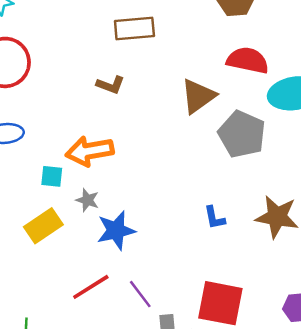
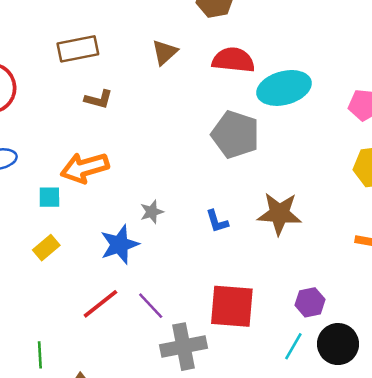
brown rectangle: (134, 28) -> (78, 49), moved
brown triangle: (198, 96) -> (165, 52), moved, size x0.7
gray star: (87, 200) -> (152, 212), moved, turned -30
yellow rectangle: (43, 226) -> (46, 248), size x0.7

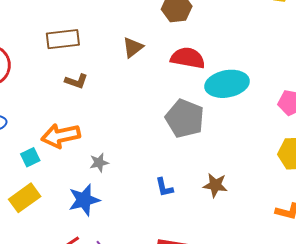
cyan square: (49, 197) -> (30, 157), turned -30
gray star: (152, 212) -> (99, 163), moved
brown star: (279, 214) -> (215, 185), size x0.7
yellow rectangle: (46, 248) -> (25, 198), size x1.4

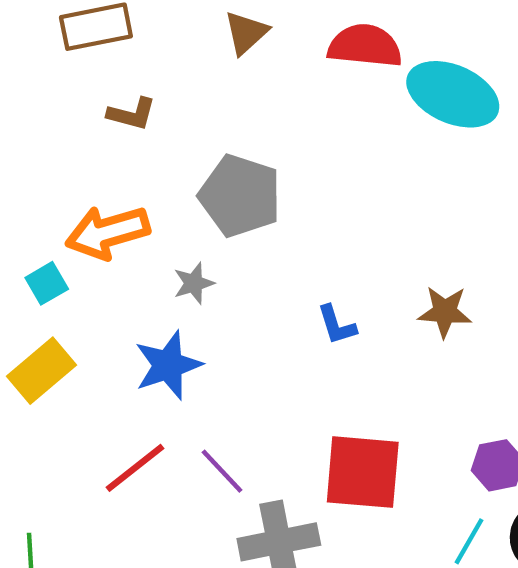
cyan ellipse: (227, 84) -> (453, 94), turned 39
gray pentagon: (185, 118) -> (240, 196), moved

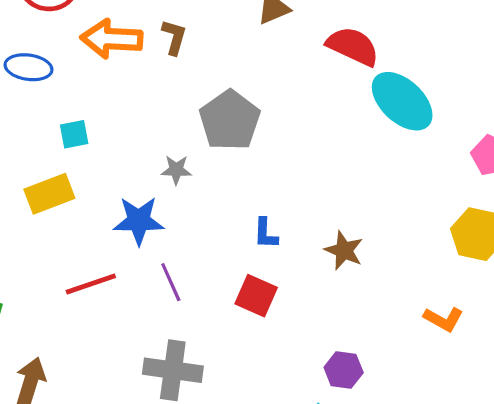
brown L-shape: (132, 114) -> (174, 37), turned -108
orange arrow: (108, 232) -> (112, 39), moved
purple line: (222, 471) -> (171, 282), moved
red square: (363, 472) -> (256, 296), moved, size x0.7

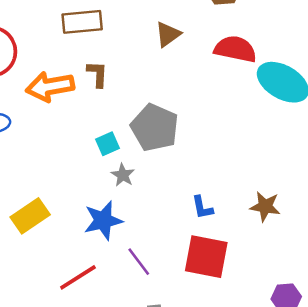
cyan square: (74, 134) -> (107, 144), moved
gray star: (176, 170) -> (123, 175), turned -30
red square: (256, 296) -> (206, 257), size x1.4

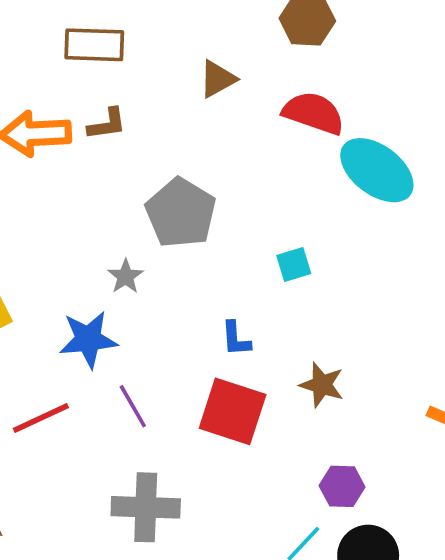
brown L-shape: (97, 74) -> (107, 124), turned 72
cyan square: (107, 144) -> (294, 265), moved
brown star: (265, 206) -> (322, 385), moved

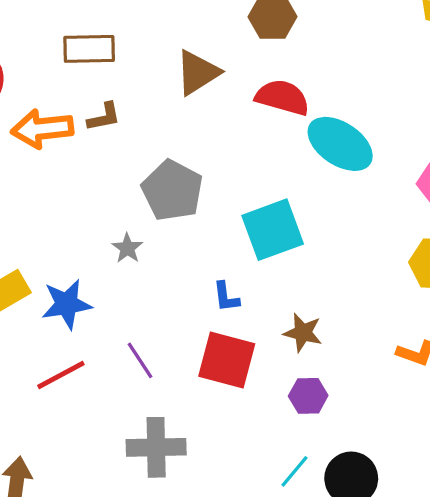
brown triangle: (218, 79) -> (198, 73), size x1.4
cyan square: (294, 265) -> (273, 230), size x2.0
blue star: (88, 339) -> (67, 304), moved
purple hexagon: (342, 486) -> (308, 396), moved

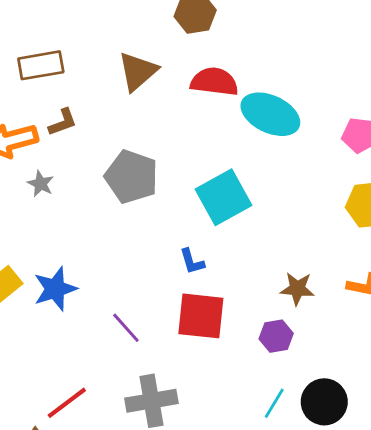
gray star: (127, 248) -> (41, 184), moved
brown star: (303, 333) -> (297, 289), moved
red line: (61, 375) -> (67, 403), moved

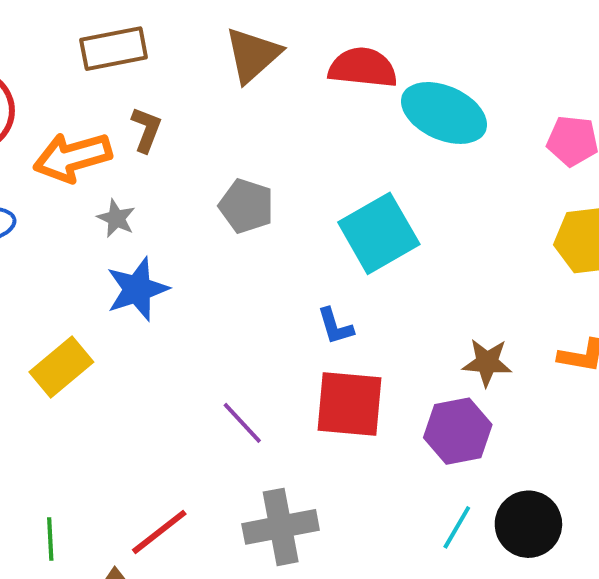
brown L-shape: (63, 122) -> (146, 130), turned -48
gray pentagon: (131, 177) -> (246, 206), size x0.7
blue star: (55, 289) -> (137, 289), moved
purple hexagon: (276, 336) -> (458, 431), size x1.4

